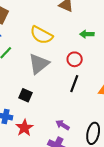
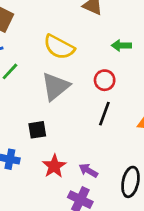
black square: (25, 95) -> (37, 130), turned -32
red star: (24, 128) -> (54, 166), moved

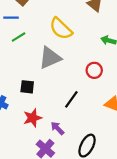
red circle: (105, 80) -> (94, 70), moved
black line: (104, 114) -> (71, 99), moved

